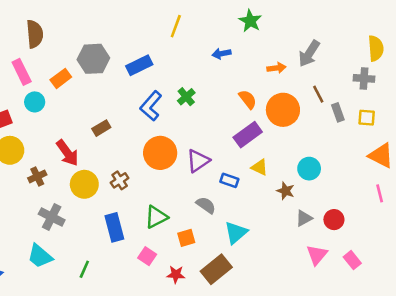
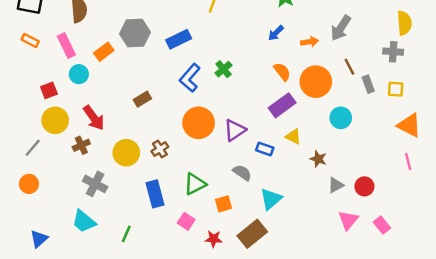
blue arrow: (222, 54) -> (276, 33), moved, turned -35
red arrow: (67, 153) -> (94, 118), moved
cyan circle: (309, 169) -> (341, 118), moved

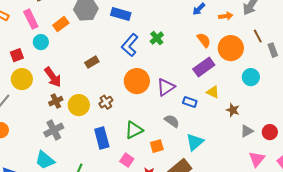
blue rectangle: (179, 39) -> (121, 14), turned 42
brown cross: (81, 145) -> (56, 101), moved
gray cross: (95, 184) -> (54, 130), turned 36

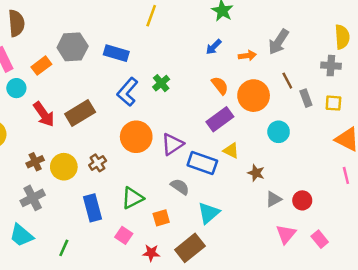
brown rectangle: (92, 62) -> (80, 113), size x1.6
red arrow: (53, 77) -> (44, 114), moved
blue rectangle: (190, 102) -> (202, 163), size x1.6

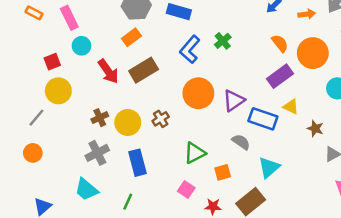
orange rectangle: (41, 66) -> (131, 37), moved
blue rectangle: (93, 208) -> (137, 163), moved

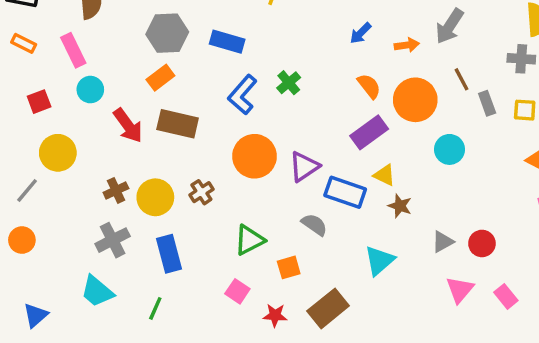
red square: (52, 62) -> (39, 102), moved
brown rectangle: (144, 70) -> (178, 124), turned 44
brown star: (315, 129) -> (400, 206), moved
cyan triangle: (269, 168) -> (379, 261), moved

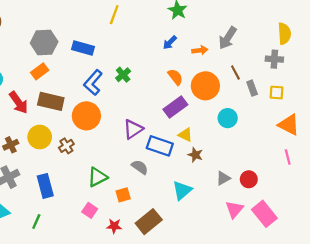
orange circle: (255, 156) -> (86, 116), moved
yellow circle: (155, 197) -> (40, 137), moved
pink rectangle: (506, 296) -> (264, 214), size x1.6

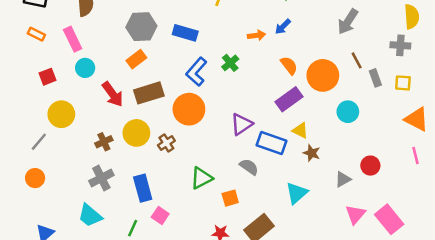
orange arrow: (200, 50) -> (257, 35), moved
brown rectangle: (51, 101) -> (149, 93), turned -30
red circle: (249, 179) -> (370, 166), moved
pink square: (90, 210) -> (160, 216), moved

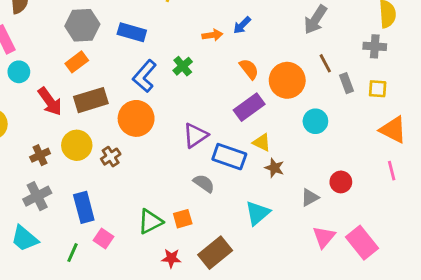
green triangle: (201, 178) -> (150, 222), moved

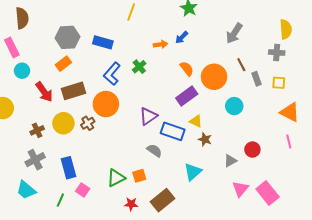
brown cross: (111, 157) -> (88, 123), moved

